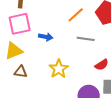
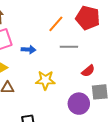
yellow star: (59, 69) -> (45, 80), turned -30

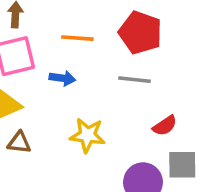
red pentagon: (88, 18) -> (140, 33), moved
orange line: (56, 24) -> (77, 38), moved, turned 48

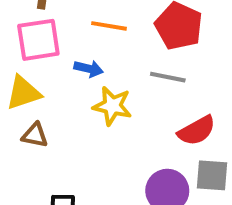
red semicircle: (165, 126) -> (197, 131), size x1.4
yellow star: (87, 135) -> (112, 106), moved

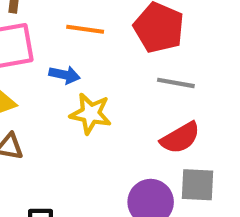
gray line: (168, 77) -> (176, 83), moved

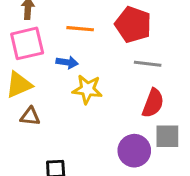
red semicircle: (180, 138) -> (153, 103), turned -36

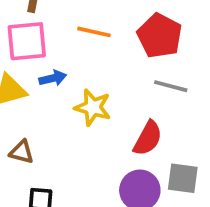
blue arrow: (67, 62) -> (53, 78), moved, turned -30
red semicircle: (153, 103) -> (148, 138), moved
brown triangle: (30, 116) -> (22, 152), moved

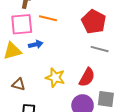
orange line: (94, 32) -> (48, 18), moved
yellow star: (93, 107) -> (55, 78), moved

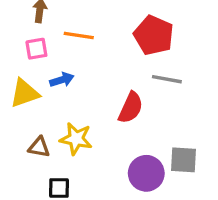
pink square: (22, 24) -> (36, 49), size x0.6
red semicircle: (87, 77) -> (131, 108), moved
yellow star: (55, 78) -> (76, 139), moved

